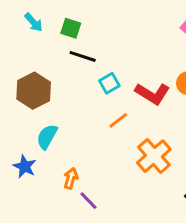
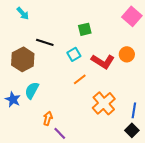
green square: (71, 28) -> (85, 29), moved, turned -32
black line: (83, 56) -> (45, 42), moved
blue star: (25, 166) -> (13, 99), moved

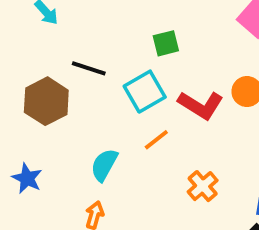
cyan square: (74, 54) -> (145, 92), size x1.5
cyan semicircle: (32, 90) -> (104, 165), moved
orange cross: (104, 103) -> (203, 186), size x0.7

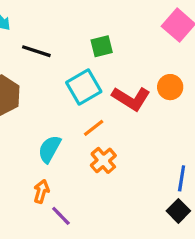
black line: (89, 68) -> (36, 51), moved
orange cross: (203, 186) -> (103, 160), moved

